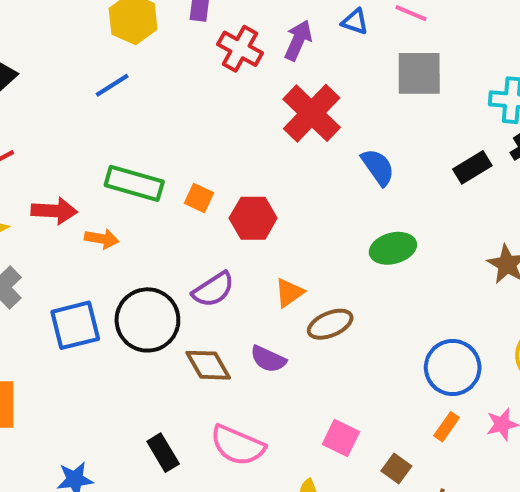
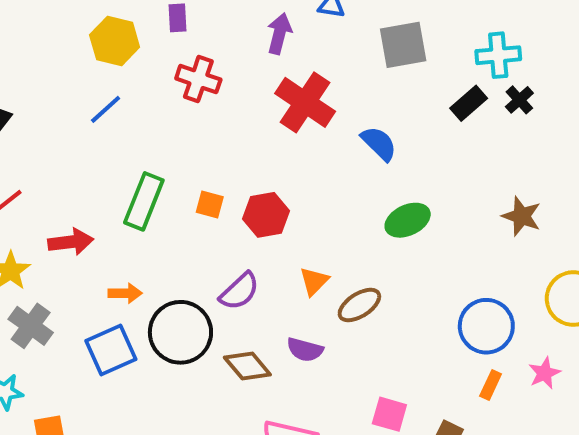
red cross: (240, 49) -> (198, 79), moved
black rectangle: (472, 167) -> (469, 103), moved
green rectangle: (134, 183) -> (144, 201), turned -74
orange arrow: (102, 239) -> (125, 293), moved

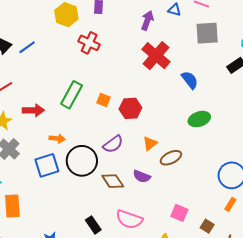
red cross: (198, 79) -> (89, 43), moved
blue line: (106, 109) -> (27, 47), moved

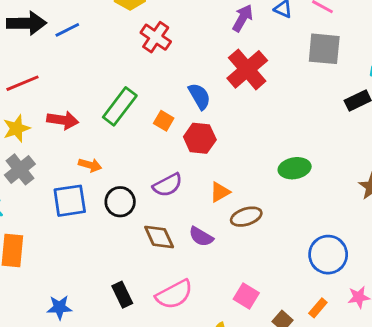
blue semicircle: (190, 80) -> (199, 96), moved
black circle: (82, 161) -> (120, 202), size x0.7
orange rectangle: (230, 204) -> (318, 308), moved
pink semicircle: (129, 219) -> (174, 294), turned -56

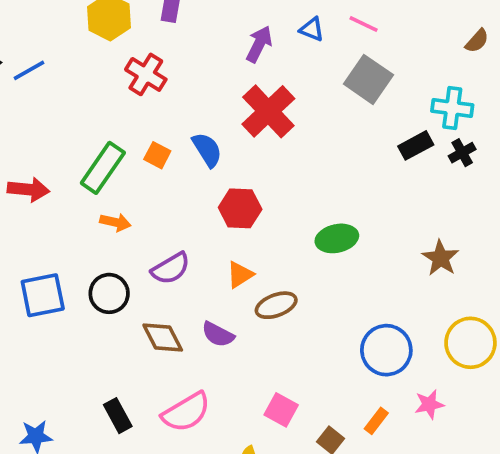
gray square: (324, 49) -> (368, 79), turned 32
orange square: (164, 121) -> (157, 155), moved
red hexagon: (200, 138) -> (240, 208), moved
orange arrow: (90, 165) -> (115, 222), moved

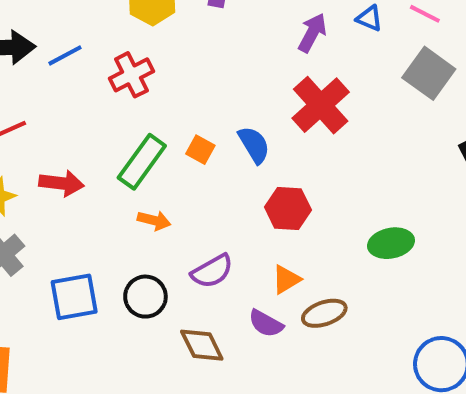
red cross: (146, 74) -> (131, 75), moved, turned 30
purple semicircle: (218, 334) -> (266, 323), moved

